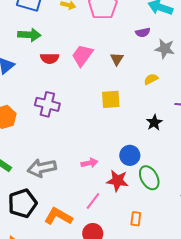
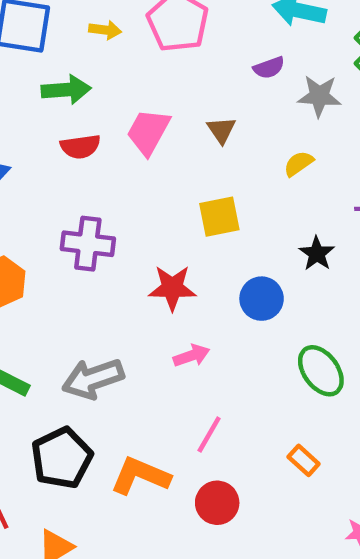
green arrow: (29, 35) -> (66, 90), moved
blue circle: (130, 155) -> (262, 299), moved
red star: (117, 181) -> (172, 288), moved
orange rectangle: (136, 219) -> (304, 460), turned -48

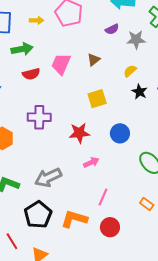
brown triangle: (221, 130) -> (94, 60), turned 32
black star: (317, 253) -> (139, 92), moved

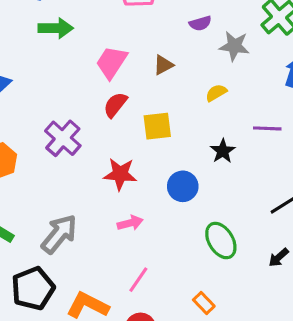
red semicircle: (31, 74) -> (115, 105), moved, turned 132
black star: (139, 92) -> (223, 151), moved
purple cross: (39, 117) -> (63, 138), turned 30
gray arrow: (48, 178) -> (59, 234), turned 144

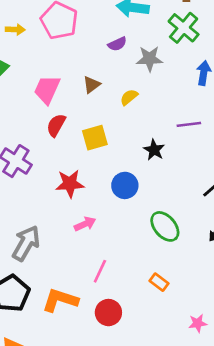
yellow semicircle: (216, 93) -> (129, 97), moved

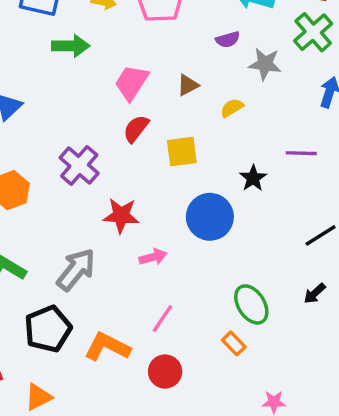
red star: (70, 184) -> (121, 216), moved
blue circle: (125, 185) -> (210, 217), size x1.4
green ellipse: (165, 226) -> (251, 304), moved

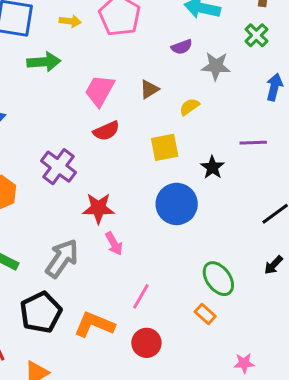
green cross: (313, 32) -> (256, 35), size x0.7
red semicircle: (136, 129) -> (106, 131), turned -148
yellow square: (182, 152) -> (165, 147), moved
pink arrow: (153, 257) -> (114, 244), moved, turned 80

